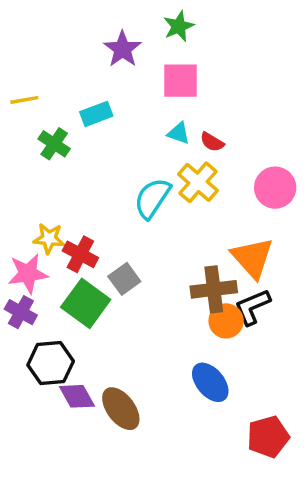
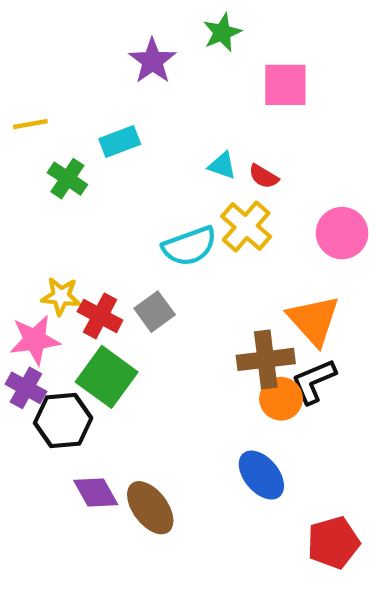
pink square: (180, 81) -> (285, 85), moved
cyan semicircle: (152, 198) -> (189, 246), turned -144
gray square: (124, 279) -> (155, 312), moved
black hexagon: (51, 363) -> (63, 421), moved

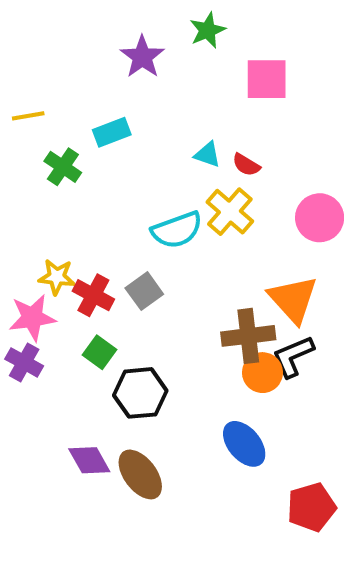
green square: (107, 377) -> (100, 352), size x0.6
black hexagon: (63, 421) -> (140, 393), moved

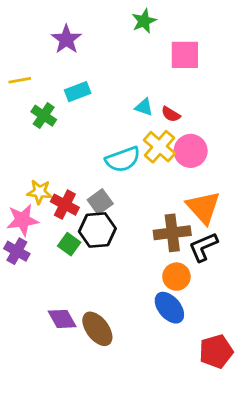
purple star: (142, 57) -> (66, 39), moved
pink circle: (320, 218) -> (191, 151), moved
orange circle: (262, 373) -> (176, 277), moved
black hexagon: (140, 393) -> (97, 230), moved

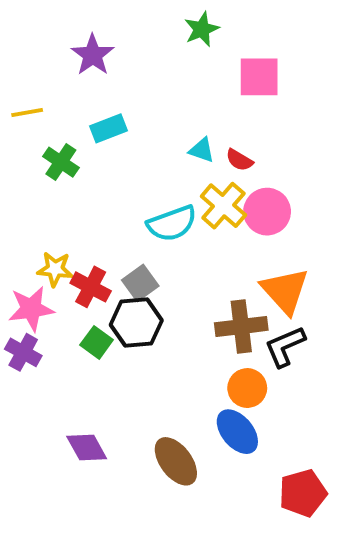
brown ellipse: (97, 329) -> (176, 461), moved

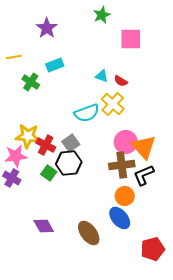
pink circle: (267, 212) -> (126, 142), moved
yellow star: (55, 269) -> (28, 136), size x1.4

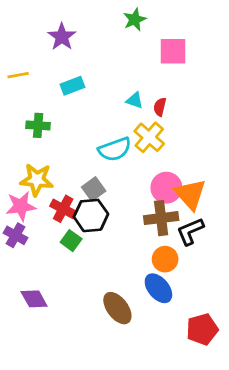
red semicircle: (121, 81) -> (160, 107), turned 72
green cross: (31, 82) -> (38, 125), moved, turned -30
red cross: (46, 145) -> (63, 209), moved
green square: (49, 173) -> (71, 241), moved
purple diamond: (44, 226) -> (34, 299), moved

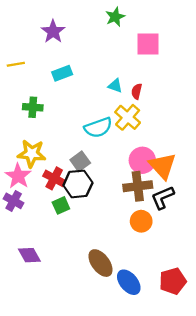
pink star: (21, 206) -> (18, 176), turned -30
green square: (71, 241) -> (61, 205), turned 30
blue ellipse: (158, 288) -> (129, 282), moved

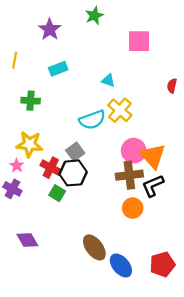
green star: (115, 17) -> (94, 16), moved
yellow line: (16, 64) -> (15, 60), turned -70
red semicircle: (137, 91) -> (172, 86), moved
pink star: (18, 176) -> (17, 166), size x0.6
green square: (61, 205) -> (57, 193), turned -35

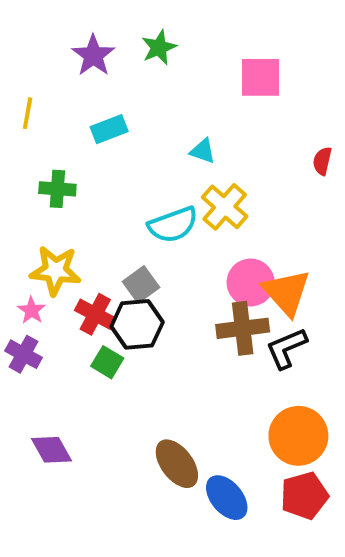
green star: (94, 16) -> (159, 47), moved
orange circle: (133, 208) -> (298, 436), moved, size x1.5

